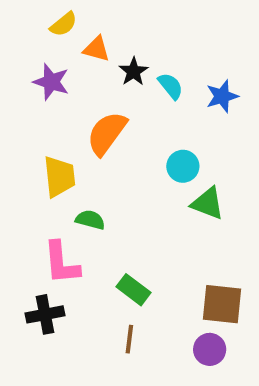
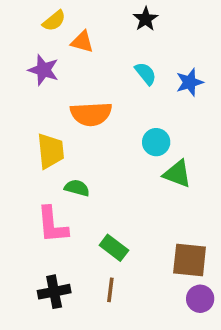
black star: (133, 72) -> (146, 19), moved
orange semicircle: (107, 133) -> (91, 114), turned -129
black cross: (45, 314) -> (54, 292), moved
purple circle: (210, 349) -> (200, 299), moved

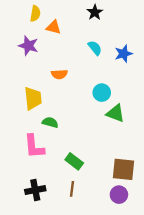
yellow semicircle: (54, 21) -> (35, 14), turned -42
orange semicircle: (91, 114) -> (59, 74), size x0.6
purple circle: (200, 299) -> (119, 195), moved

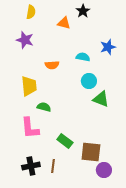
orange triangle: (54, 27) -> (64, 23), moved
cyan semicircle: (95, 48) -> (83, 57), moved, turned -40
brown square: (124, 169) -> (91, 152), moved
brown line: (72, 189) -> (53, 166), moved

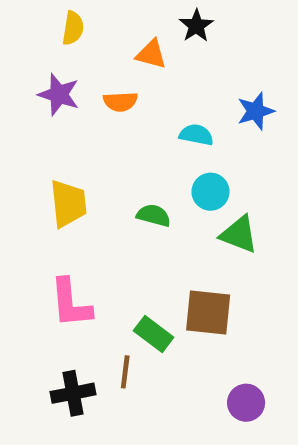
orange semicircle: (52, 65) -> (120, 102), moved
green semicircle: (44, 107) -> (154, 215), moved
brown square: (91, 152) -> (208, 313), moved
brown line: (53, 166) -> (125, 372), moved

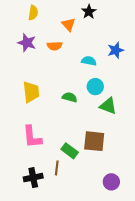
orange triangle: (151, 54) -> (69, 25), turned 32

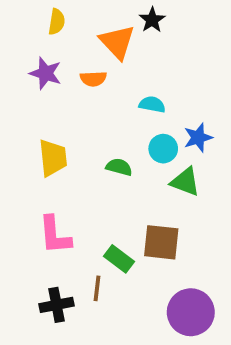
orange triangle: (69, 25) -> (117, 42), size x1.5
blue star: (116, 50) -> (198, 138), moved
purple circle: (111, 182) -> (191, 312), size x1.6

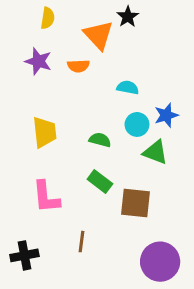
green rectangle: (119, 259) -> (100, 181), moved
black cross: (57, 305) -> (24, 255), moved

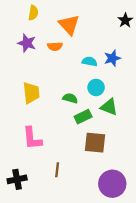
black star: (128, 17) -> (125, 20), moved
blue star: (166, 115) -> (112, 58), moved
green rectangle: (100, 181) -> (83, 117), moved, turned -63

